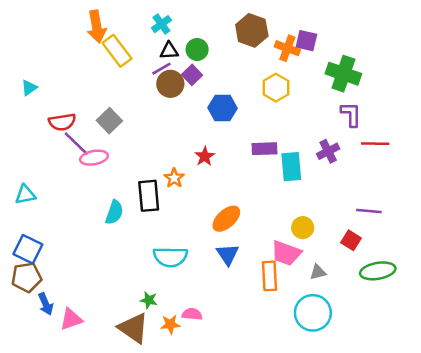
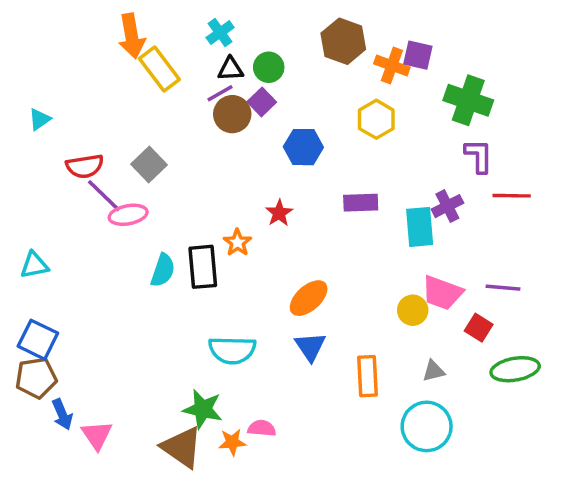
cyan rectangle: (291, 167) -> (420, 227), moved
cyan semicircle: (114, 212) -> (163, 270), moved
pink trapezoid: (286, 253) -> (442, 293), moved
green star: (149, 300) -> (203, 409), size x1.6
pink triangle: (71, 319) -> (97, 435), turned -45

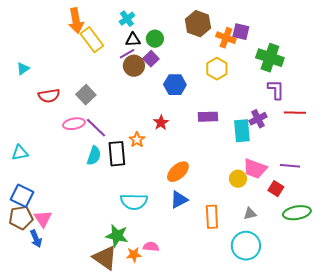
purple line: (104, 196) -> (96, 128), moved
blue triangle: (310, 347) -> (179, 200), turned 36
pink triangle: (97, 435) -> (43, 219), moved

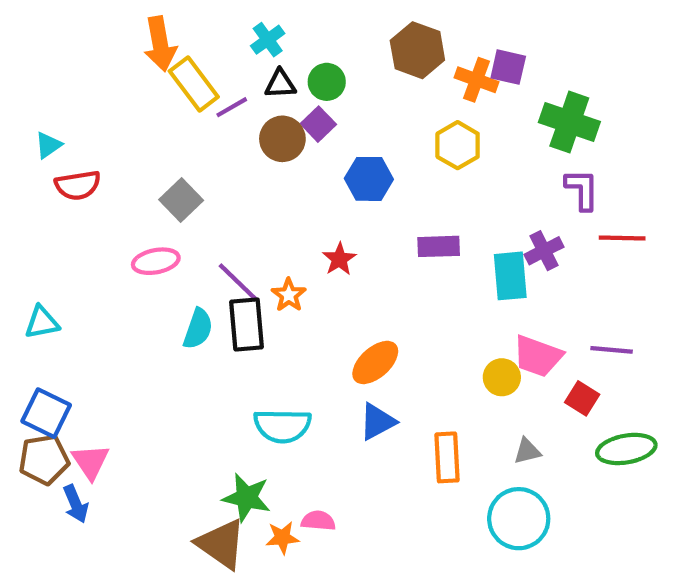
purple line: (127, 54) -> (232, 107), moved
red semicircle: (49, 96) -> (78, 185), moved
purple line: (96, 128) -> (238, 282), moved

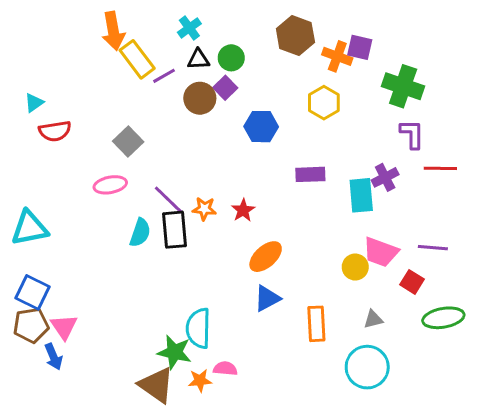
red star: (339, 259) -> (243, 210), moved
orange star: (289, 295) -> (204, 209), turned -30
cyan triangle: (42, 322) -> (30, 228), size x1.5
cyan semicircle: (282, 426) -> (198, 328), moved, turned 90

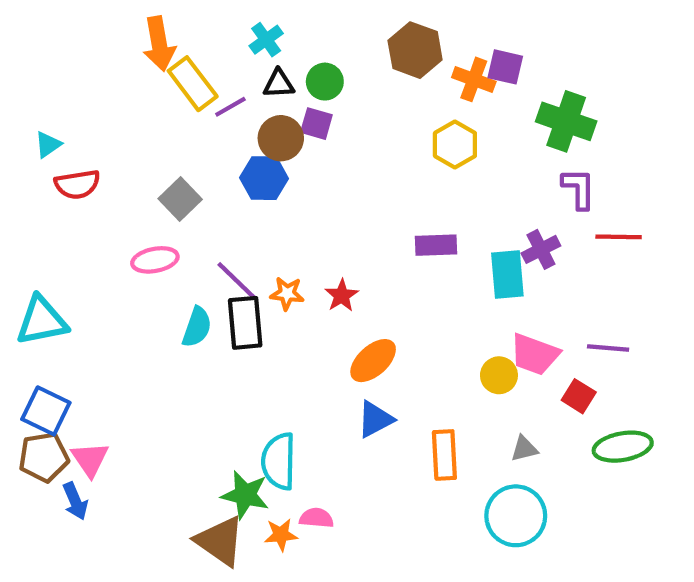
purple square: (225, 88) -> (316, 124), turned -30
blue hexagon: (261, 127) -> (264, 178), moved

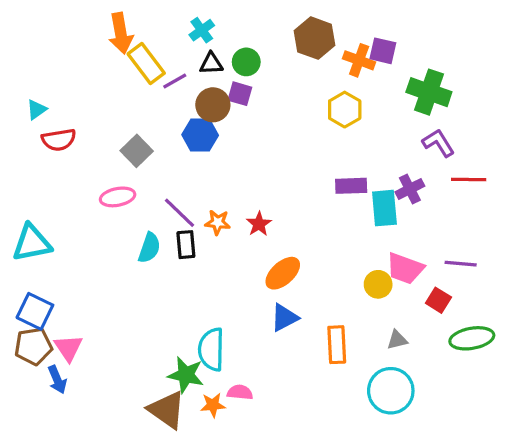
purple L-shape: (579, 189) -> (438, 143), turned -32
purple rectangle: (436, 245) -> (351, 186), moved
black rectangle: (245, 323) -> (186, 245), size x0.7

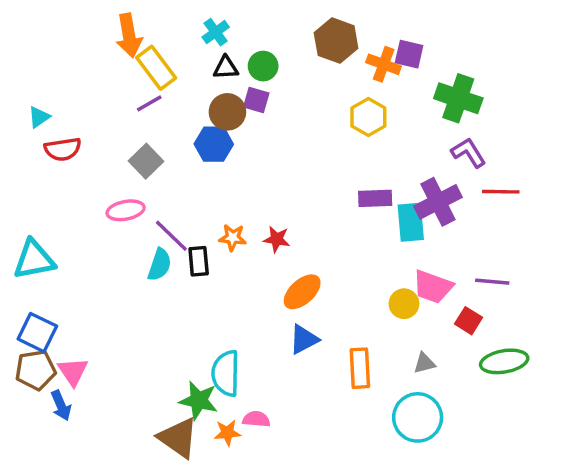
purple line: (175, 81) -> (149, 103), moved
purple cross: (410, 189) -> (438, 202), size x1.5
purple line: (180, 213) -> (171, 236), moved
red star: (259, 224) -> (277, 239), turned -30

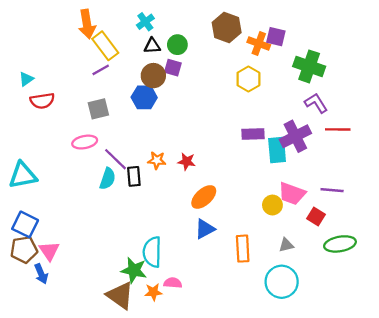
gray square: (146, 161) -> (98, 109), turned 30

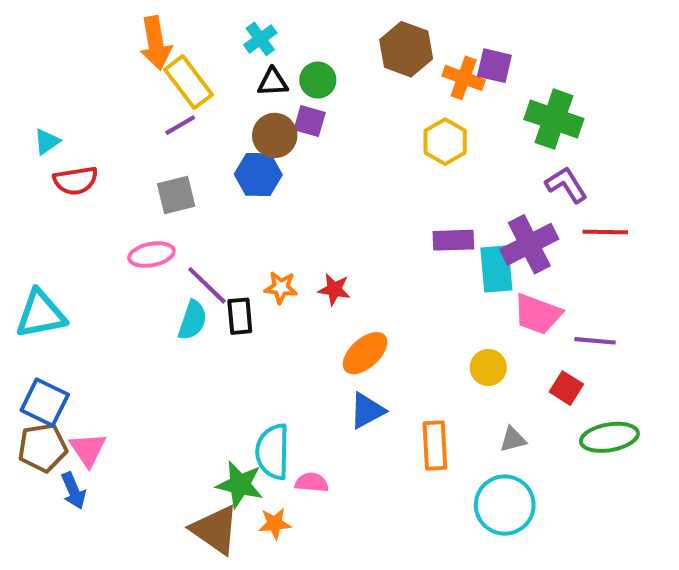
pink trapezoid: (292, 194) -> (538, 314), moved
pink semicircle: (173, 283) -> (312, 482), moved

